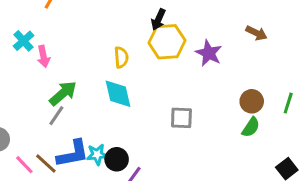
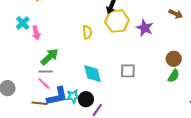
cyan diamond: (118, 94) -> (93, 74), moved
gray line: (56, 116) -> (46, 72), turned 56
brown line: (46, 164) -> (40, 103), turned -35
pink line: (24, 165) -> (44, 83), moved

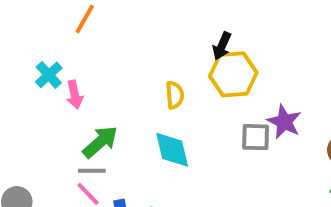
purple star: (145, 28) -> (284, 122), moved
gray square: (128, 71) -> (256, 137), moved
cyan diamond: (93, 74) -> (172, 150), moved

